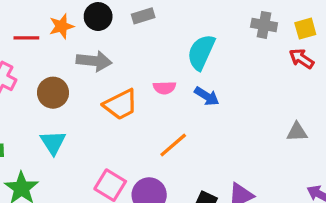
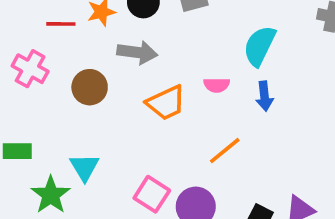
blue arrow: (207, 96) -> (264, 96), turned 50
cyan triangle: (53, 142) -> (84, 167), moved

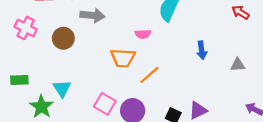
blue arrow: (264, 96) -> (202, 50), moved
orange trapezoid: (166, 103) -> (123, 58), moved, turned 30

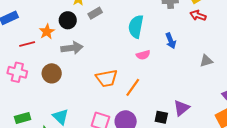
pink semicircle: (143, 34) -> (143, 55), moved
blue arrow: (202, 50) -> (171, 41), moved

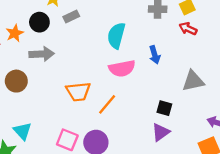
pink semicircle: (143, 55) -> (122, 68), size x1.6
gray triangle: (206, 61) -> (193, 81), size x1.5
black square: (161, 117) -> (164, 108), moved

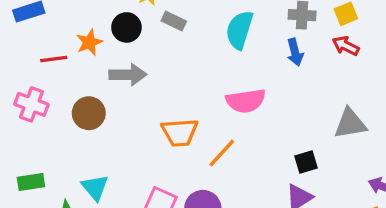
gray rectangle: (71, 17) -> (174, 21), turned 49
cyan semicircle: (116, 36) -> (239, 30), moved
blue arrow: (155, 55) -> (295, 52), moved
black square: (164, 108) -> (306, 162), turned -35

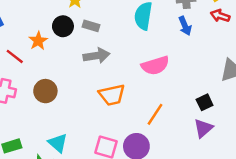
gray rectangle: (174, 21) -> (91, 26), moved
red line: (54, 59) -> (15, 56), turned 54
gray arrow: (128, 75) -> (96, 56), moved
orange line: (222, 153) -> (155, 114), moved

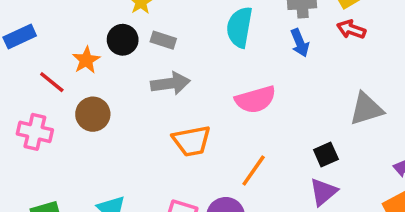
brown circle: (45, 91) -> (93, 114), moved

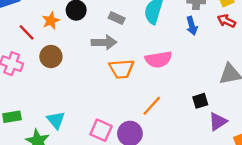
gray rectangle: (163, 40) -> (117, 18), moved
orange trapezoid: (192, 141) -> (122, 69), moved
purple triangle: (323, 192) -> (218, 122), moved

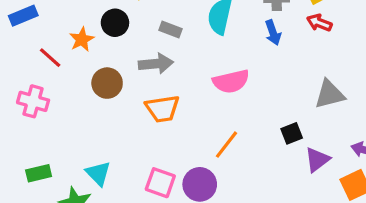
brown circle: (51, 57) -> (107, 83), moved
orange trapezoid: (122, 69) -> (162, 109), moved

